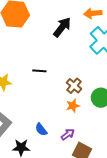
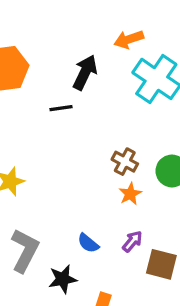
black line: (39, 71) -> (61, 108), moved

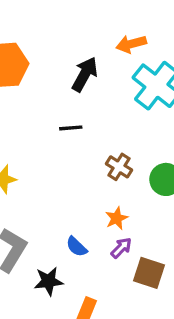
black line: (61, 108) -> (71, 128), moved
orange star: (130, 194) -> (117, 218), moved

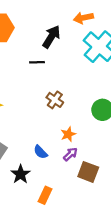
black line: (71, 128) -> (37, 62), moved
brown cross: (119, 167) -> (55, 100), moved
black star: (49, 281) -> (21, 174), turned -30

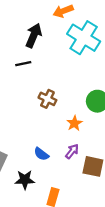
orange star: (68, 134) -> (74, 123), moved
black star: (21, 174) -> (25, 180), turned -30

